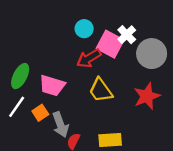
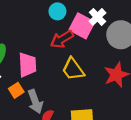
pink trapezoid: (52, 86) -> (27, 65), turned -110

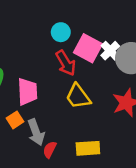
white cross: (97, 17) -> (110, 51), moved
red arrow: (62, 39) -> (66, 63), turned -90

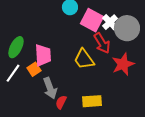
red arrow: (66, 63) -> (102, 43), moved
orange square: (15, 120) -> (34, 69), moved

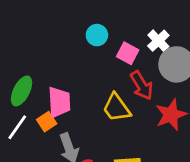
pink square: (92, 20) -> (128, 53), size x0.7
white cross: (110, 22) -> (158, 41), moved

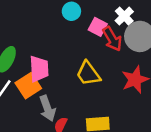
red arrow: (142, 85) -> (112, 39), moved
orange square: (47, 122) -> (28, 86), size x1.5

